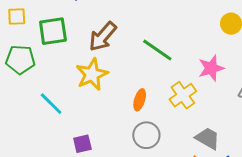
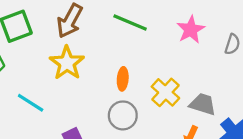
yellow cross: (183, 95) -> (165, 92), moved
gray circle: (146, 135) -> (123, 115), moved

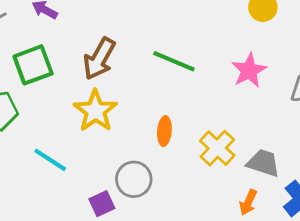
gray circle: (123, 115) -> (134, 179), moved

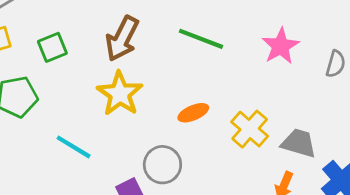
green square: (33, 65) -> (52, 47), size x0.7
orange ellipse: (164, 131) -> (193, 113), turned 64

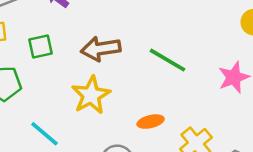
brown arrow: (122, 39) -> (101, 49), turned 45

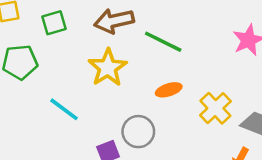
green line: (167, 60) -> (163, 42), moved

